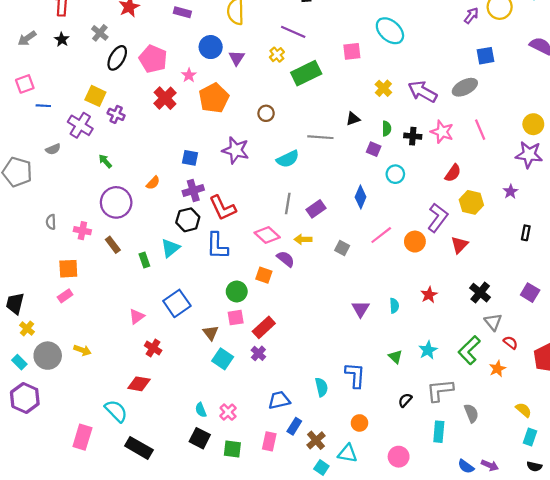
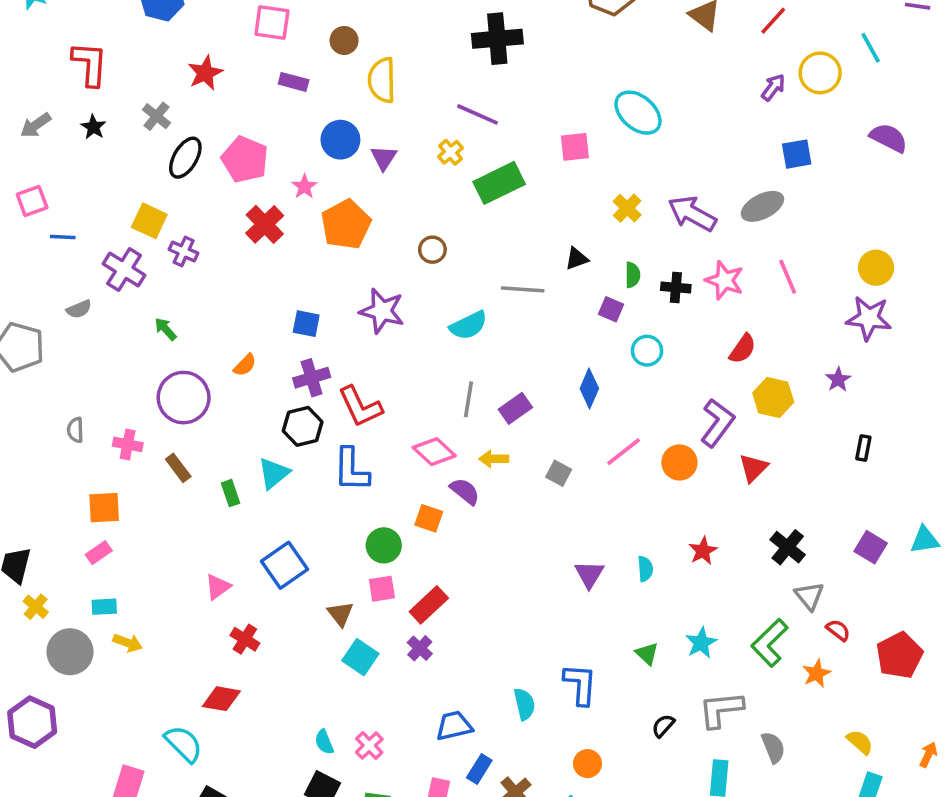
cyan rectangle: (19, 362) -> (104, 607), moved, turned -48

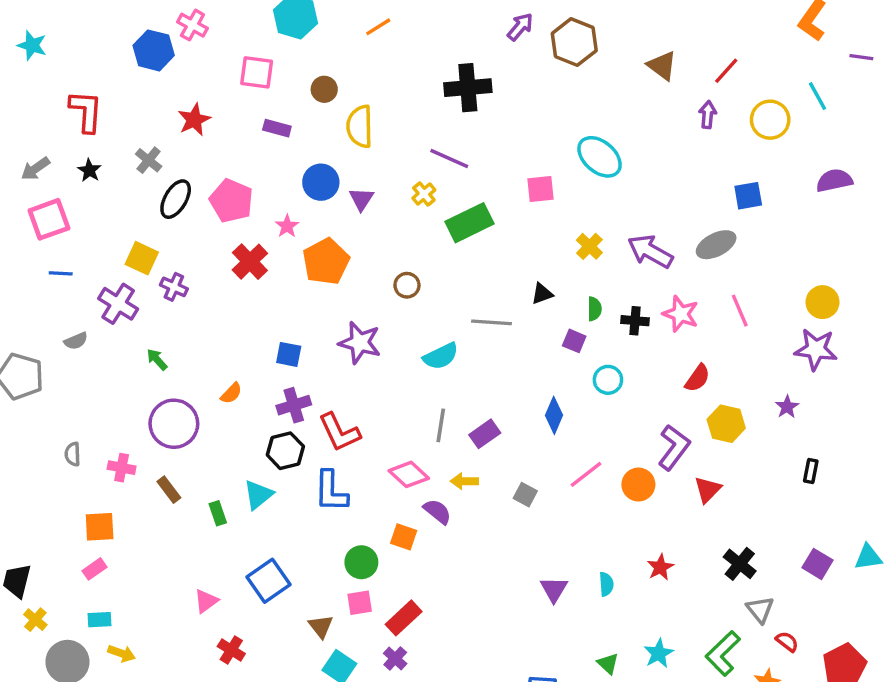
purple arrow: (773, 87) -> (708, 115), moved, turned -32
purple semicircle: (889, 138) -> (834, 180), turned -39
pink square: (32, 201) -> (49, 219), moved, size x1.4

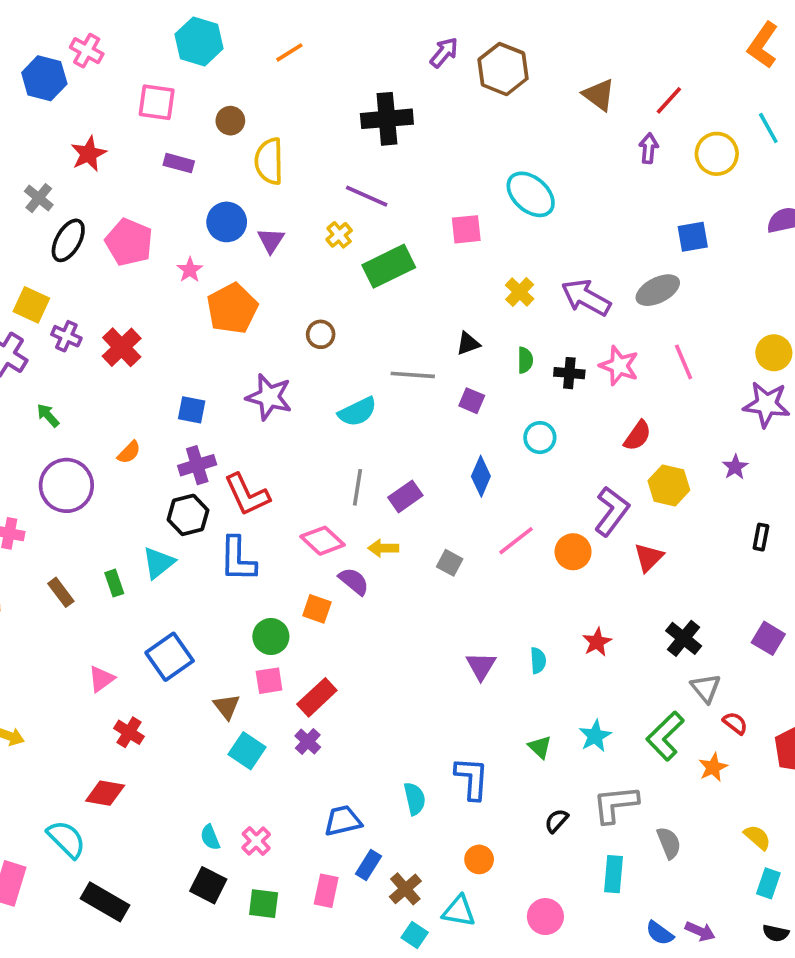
red cross: (250, 262) -> (122, 347), moved
purple square: (574, 341) -> (472, 401), moved
brown rectangle: (169, 490) -> (61, 592), moved

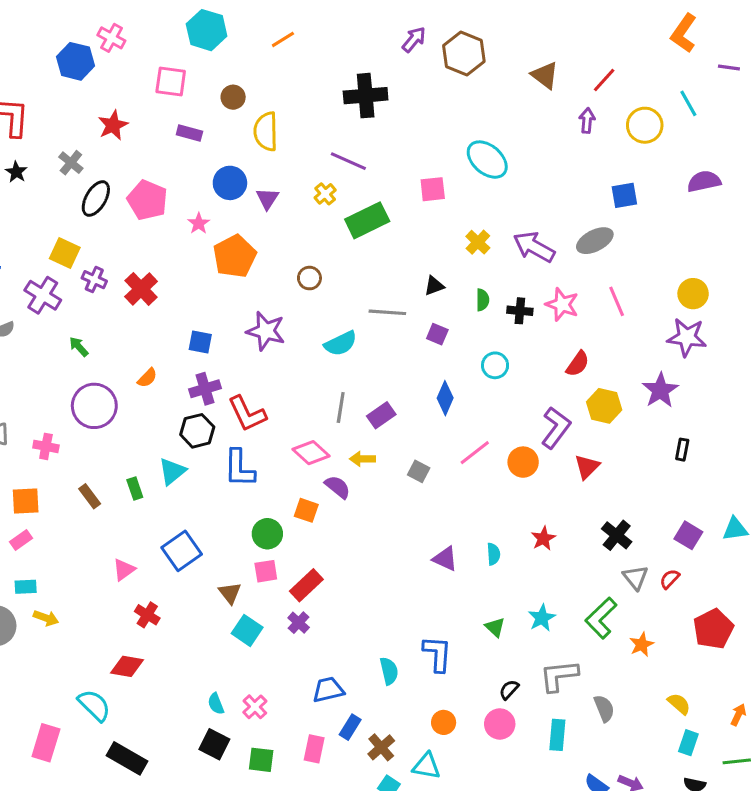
purple star: (735, 467) -> (660, 390), size x1.6
purple triangle: (481, 666) -> (445, 559), turned -36
red semicircle: (735, 723) -> (670, 579), moved, turned -85
pink circle: (545, 917) -> (500, 724), moved

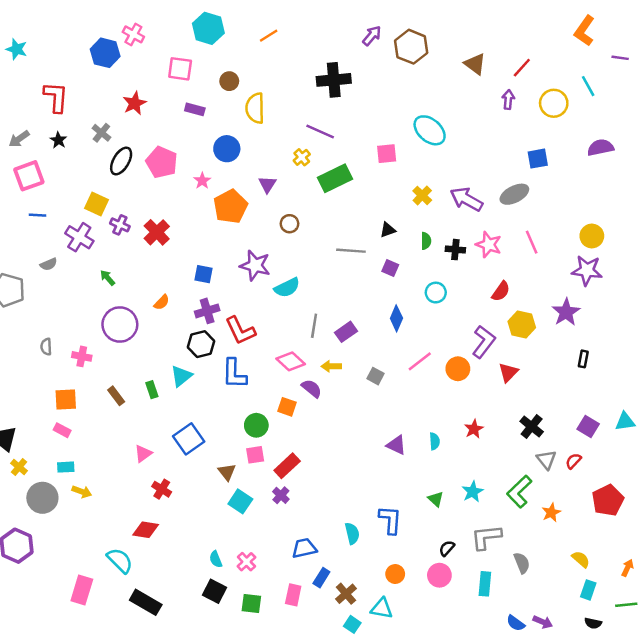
purple triangle: (267, 198) -> (267, 184), moved
cyan semicircle: (341, 344) -> (287, 288), moved
pink rectangle: (21, 540) -> (62, 430), turned 63

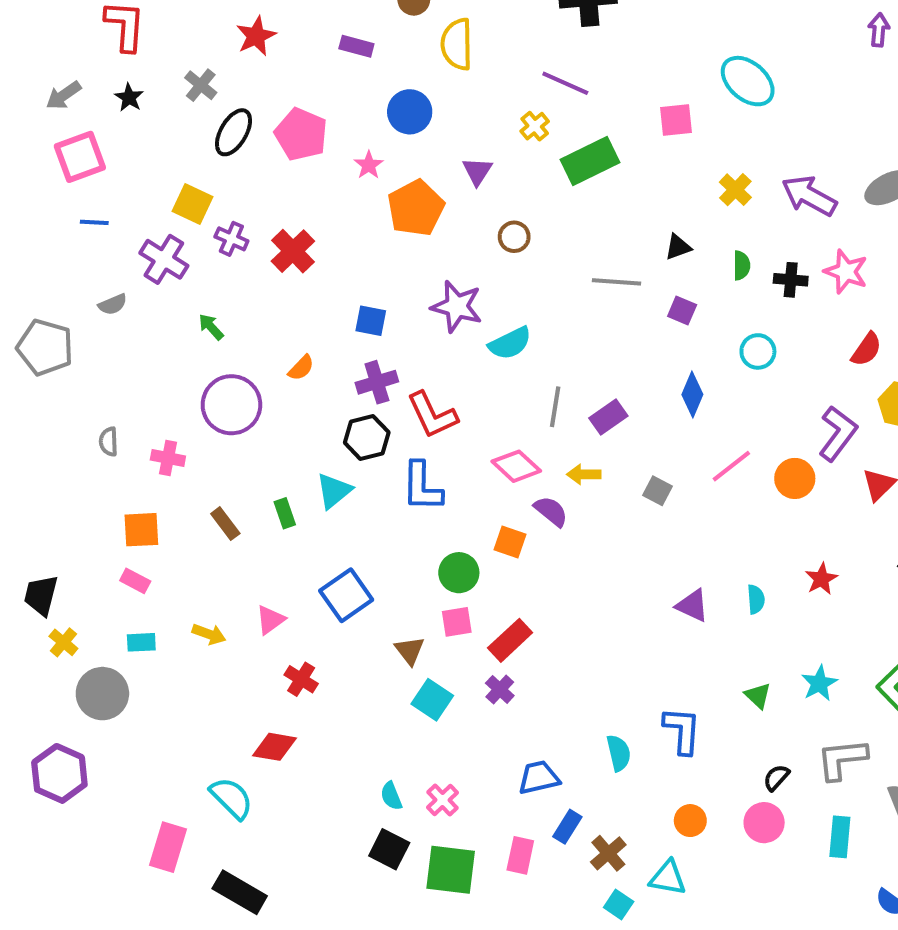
yellow arrow: (82, 492) -> (209, 634), moved
black rectangle: (146, 602) -> (240, 892), moved
green square: (251, 603) -> (451, 870), size x1.5

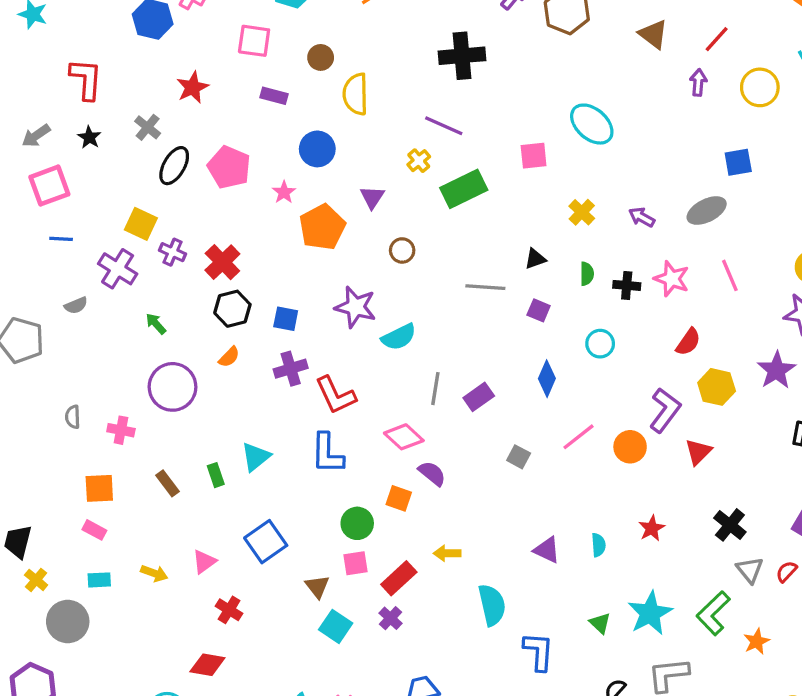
purple arrow: (809, 196) -> (642, 217), size x0.6
black hexagon: (367, 438) -> (232, 309), moved
yellow arrow: (584, 474) -> (447, 553), moved
cyan star: (819, 683) -> (650, 613), size x1.5
cyan semicircle: (619, 753) -> (492, 605), moved, size x1.4

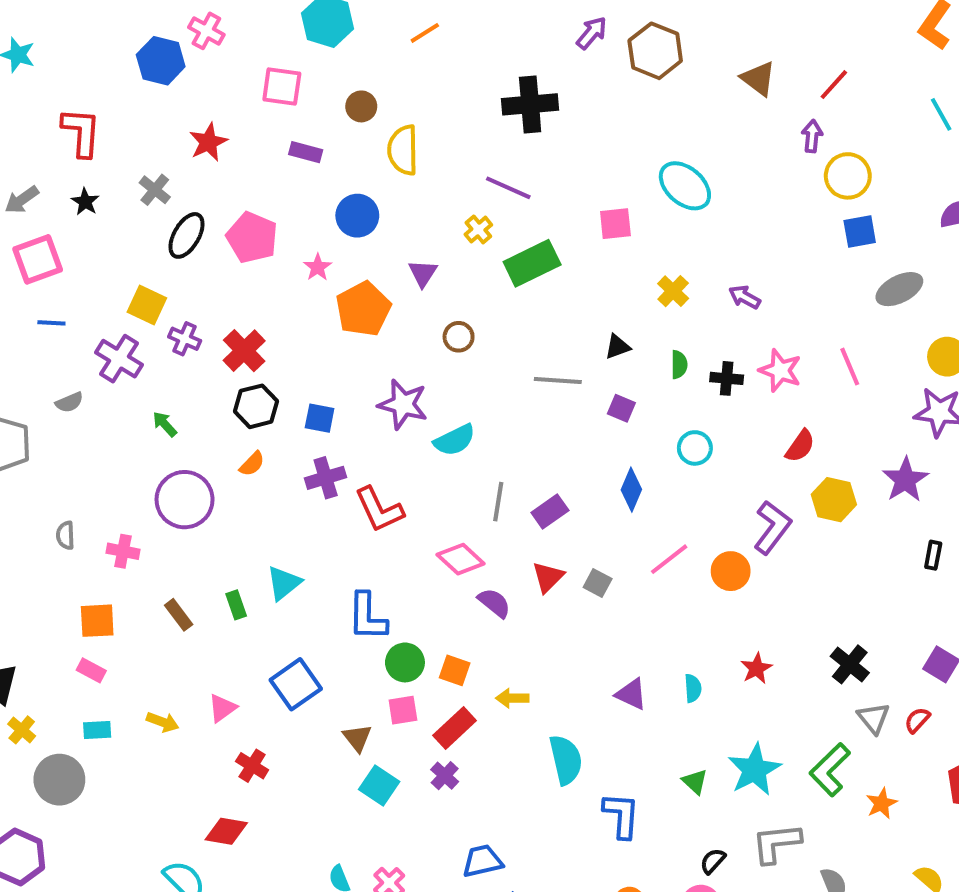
yellow circle: (760, 87) -> (848, 176), moved
gray ellipse: (707, 211) -> (899, 289), moved
red triangle: (698, 452) -> (548, 577), moved
blue L-shape: (327, 453) -> (367, 617), moved
orange square: (399, 498) -> (455, 670), moved

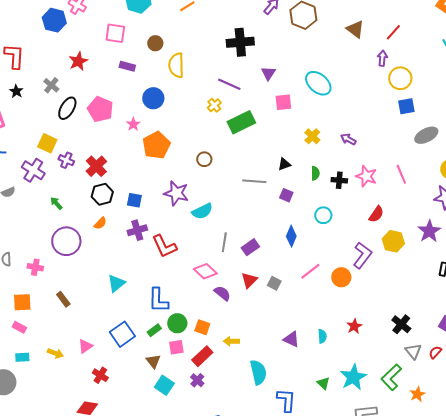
purple triangle: (423, 273) -> (268, 73), moved
green rectangle: (236, 605) -> (154, 330), moved, turned 72

